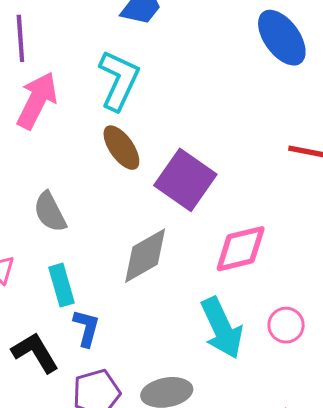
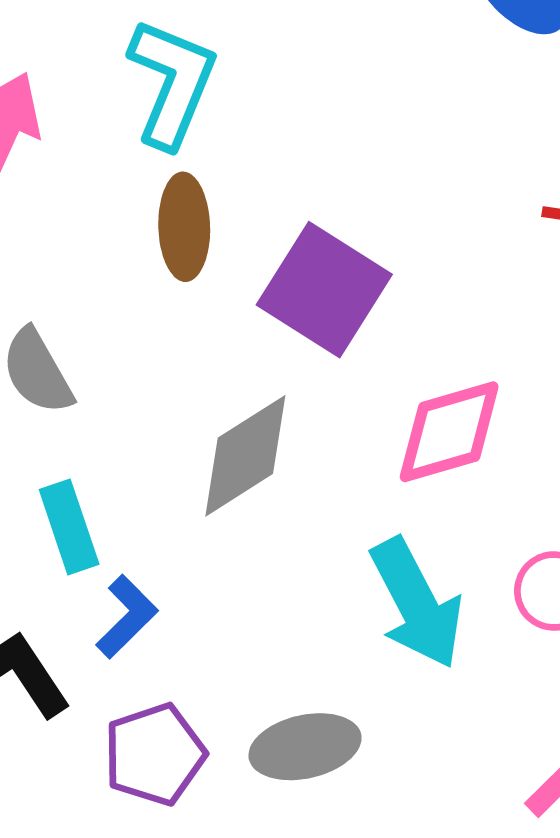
brown ellipse: (121, 148) -> (184, 227), turned 36
blue L-shape: (86, 328) -> (127, 617), turned 33

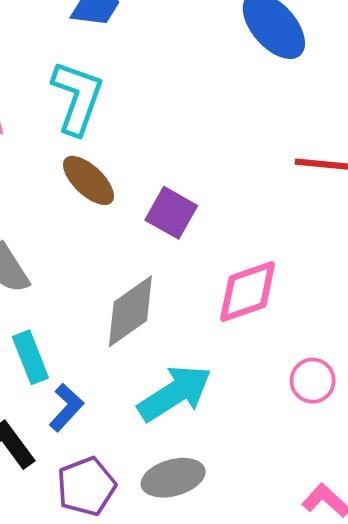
brown ellipse: (184, 227) -> (89, 180), turned -42
purple square: (324, 290) -> (171, 213), size x0.7
cyan arrow: (417, 603) -> (175, 393), moved, turned -92

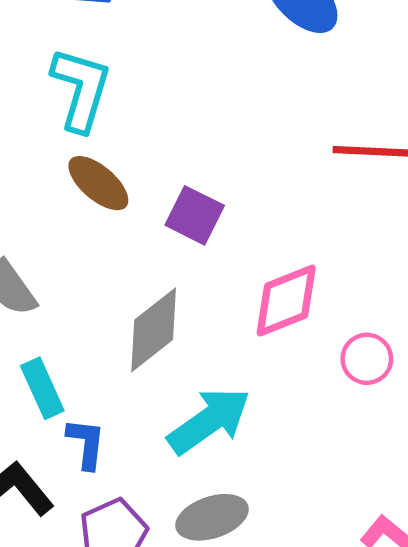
pink circle: (313, 381) -> (367, 359), moved
blue L-shape: (66, 408) -> (86, 443), turned -33

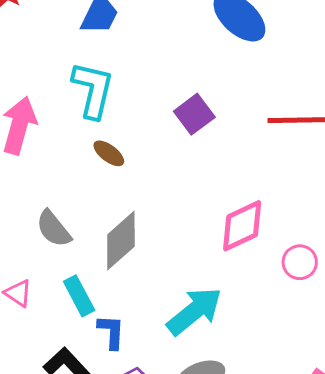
brown ellipse: (98, 183) -> (109, 153), size x0.7
purple square: (195, 215) -> (194, 114), moved, turned 30
gray diamond: (154, 330) -> (121, 241), moved

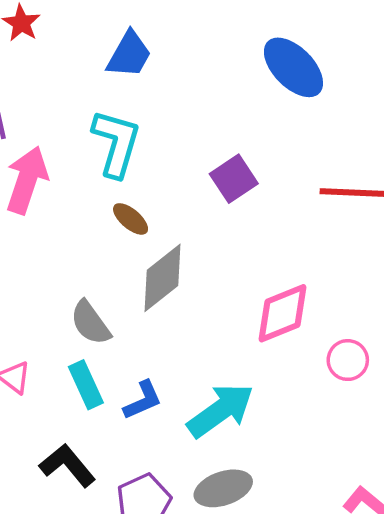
gray semicircle: (54, 229) -> (90, 323), moved
gray diamond: (121, 241) -> (163, 278), moved
blue L-shape: (111, 332) -> (143, 400), moved, turned 60

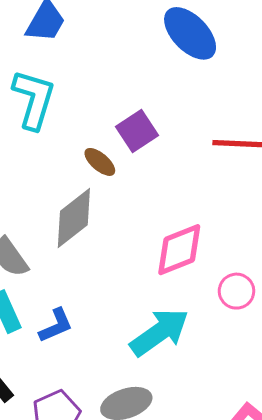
brown ellipse: (131, 219) -> (100, 162), moved
cyan arrow: (221, 411) -> (159, 332), moved

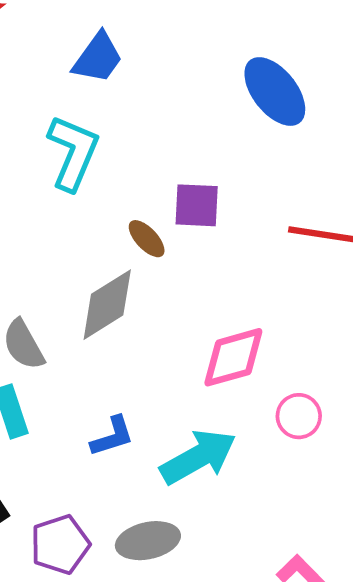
purple square: (137, 131) -> (197, 205), turned 30
blue L-shape: (56, 325) -> (112, 436), moved

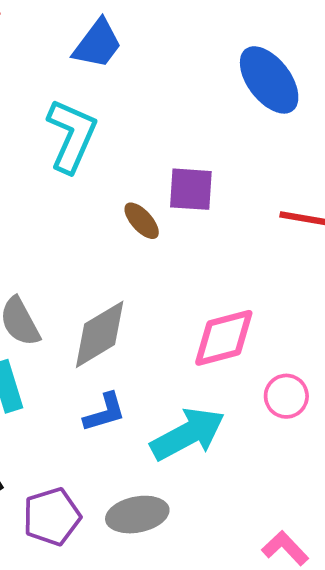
gray diamond: (107, 305) -> (100, 334), moved

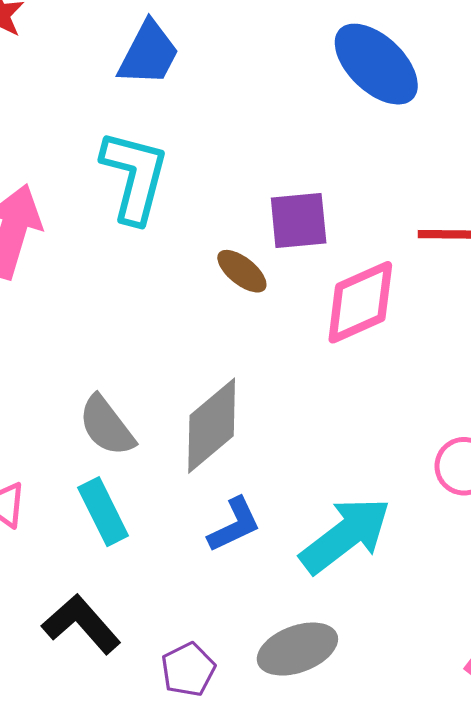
pink diamond: (224, 338) -> (360, 302), moved
purple pentagon: (52, 517) -> (188, 669), size x0.7

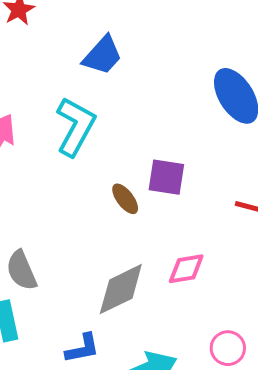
pink diamond: (360, 302) -> (186, 269), moved, size x0.7
gray diamond: (212, 426) -> (121, 289), moved

